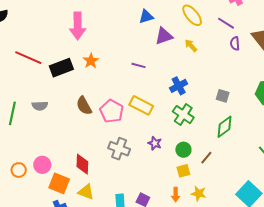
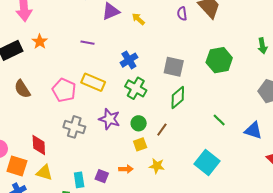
gray square: (223, 96) -> (174, 67), size x1.5
brown semicircle: (84, 106) -> (22, 89), moved
purple star: (155, 143) -> (109, 119), size x1.5
orange arrow: (176, 195) -> (126, 169), moved, turned -88

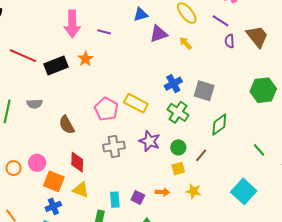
purple line: (88, 43) -> (104, 32), moved
gray square: (174, 67) -> (204, 91), moved
brown semicircle: (22, 89) -> (67, 125), moved
gray cross: (74, 127) -> (114, 146), turned -30

